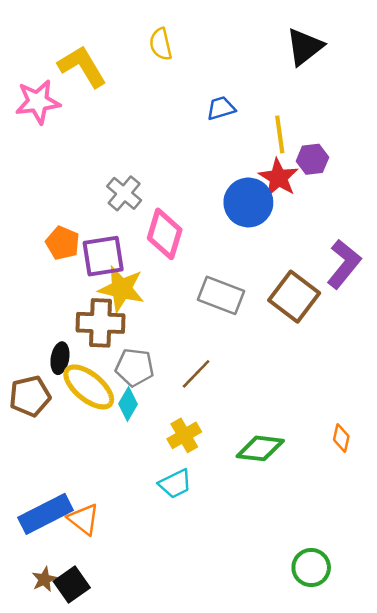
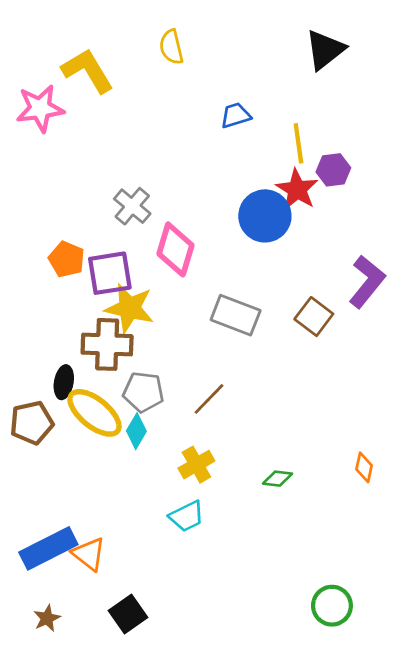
brown square: (294, 297) -> (314, 317), size x0.7
green diamond: (260, 448) -> (277, 479), size x0.6
black square: (72, 585) -> (128, 614), moved

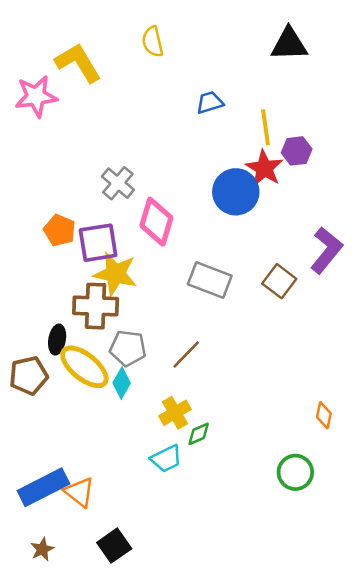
black triangle: (325, 50) -> (289, 44), turned 36
green diamond: (277, 479) -> (199, 434), moved, turned -30
green circle: (332, 606) -> (295, 472), moved

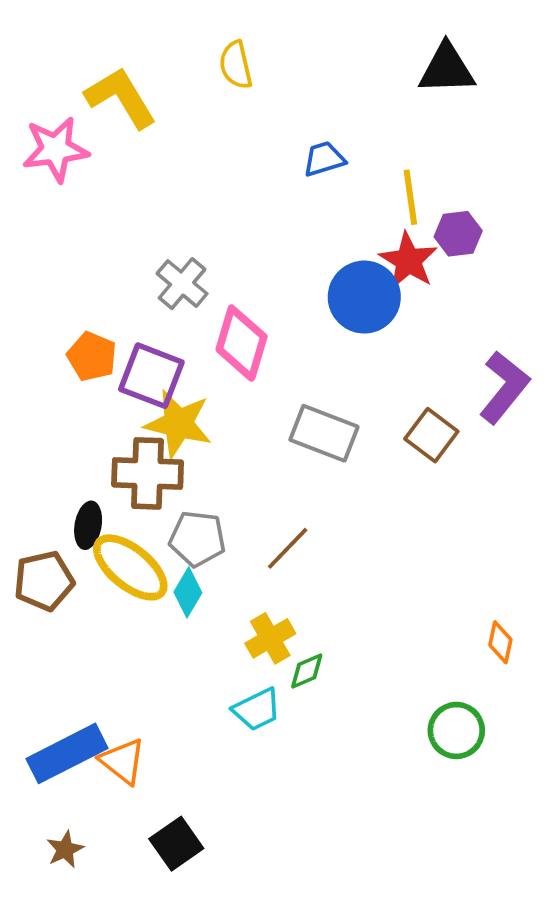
purple square: (98, 243) -> (151, 376), turned 30

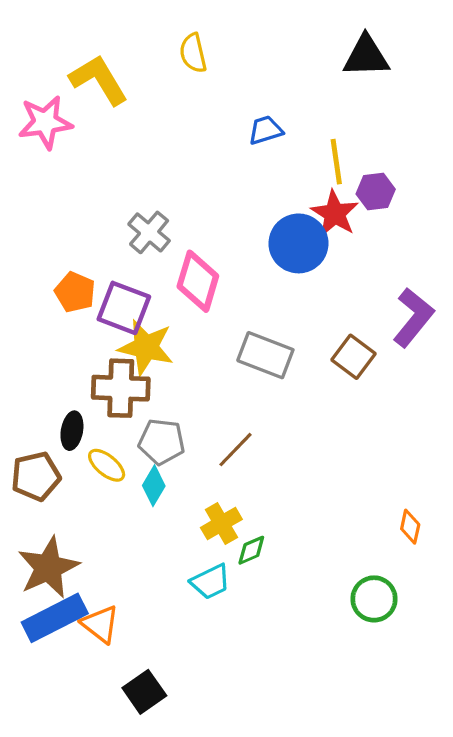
yellow ellipse: (130, 567) -> (107, 465), size x0.6
brown star: (65, 849) -> (48, 568), moved, size x2.0

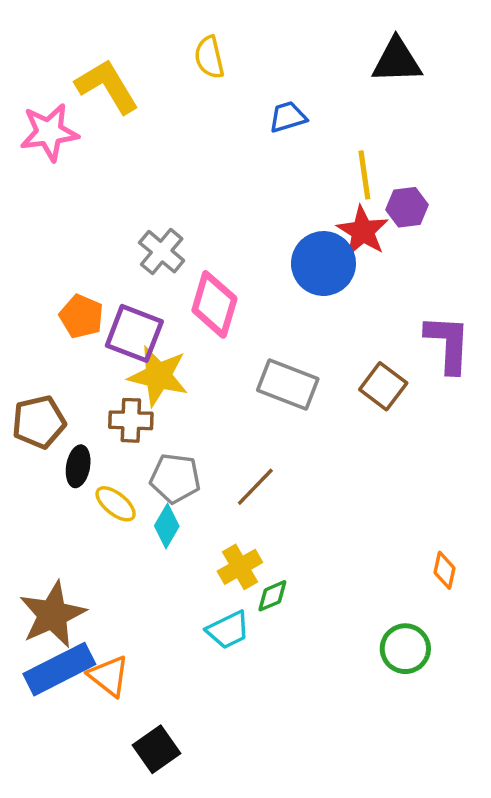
blue trapezoid: (265, 130) -> (288, 117), moved
purple L-shape: (413, 317) -> (448, 344), turned -36
brown cross: (121, 388) -> (131, 420), size x0.7
brown pentagon: (36, 476) -> (39, 422), moved

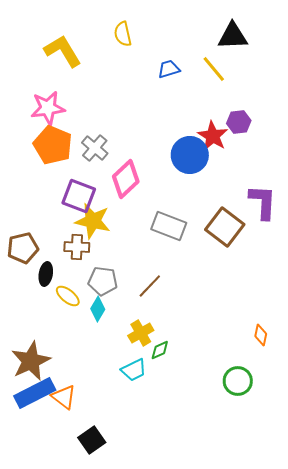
pink star: (49, 132) -> (48, 108), moved
yellow line: (364, 175) -> (214, 69), moved, turned -32
pink diamond: (214, 304) -> (126, 179), turned 30
orange pentagon: (81, 316) -> (53, 145), moved, size x1.5
brown square: (383, 386) -> (225, 227), size x1.4

